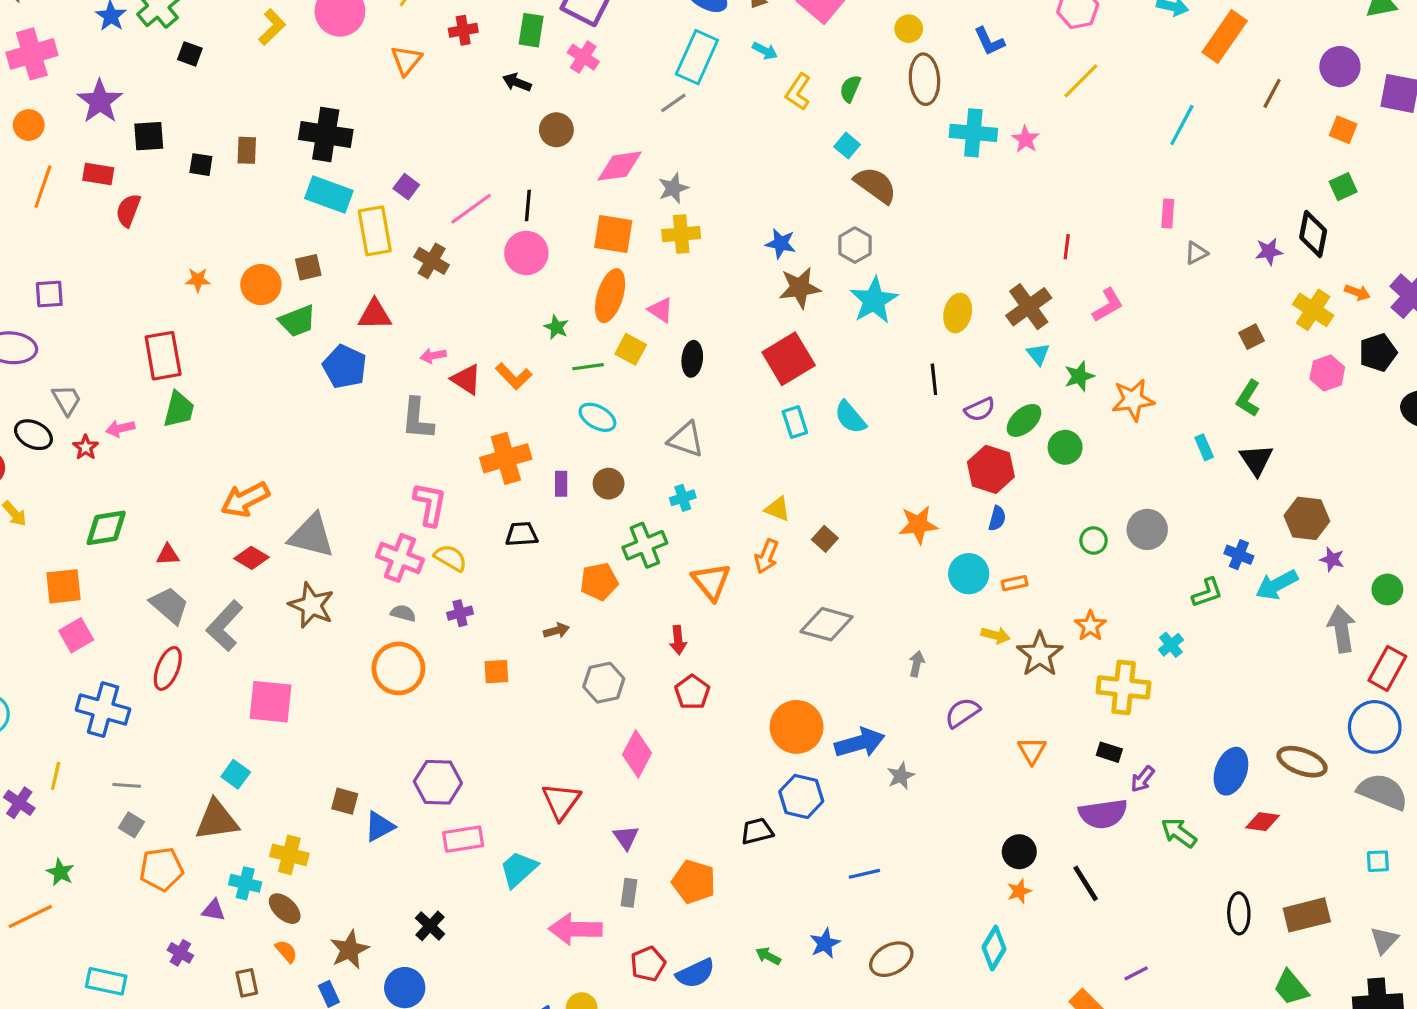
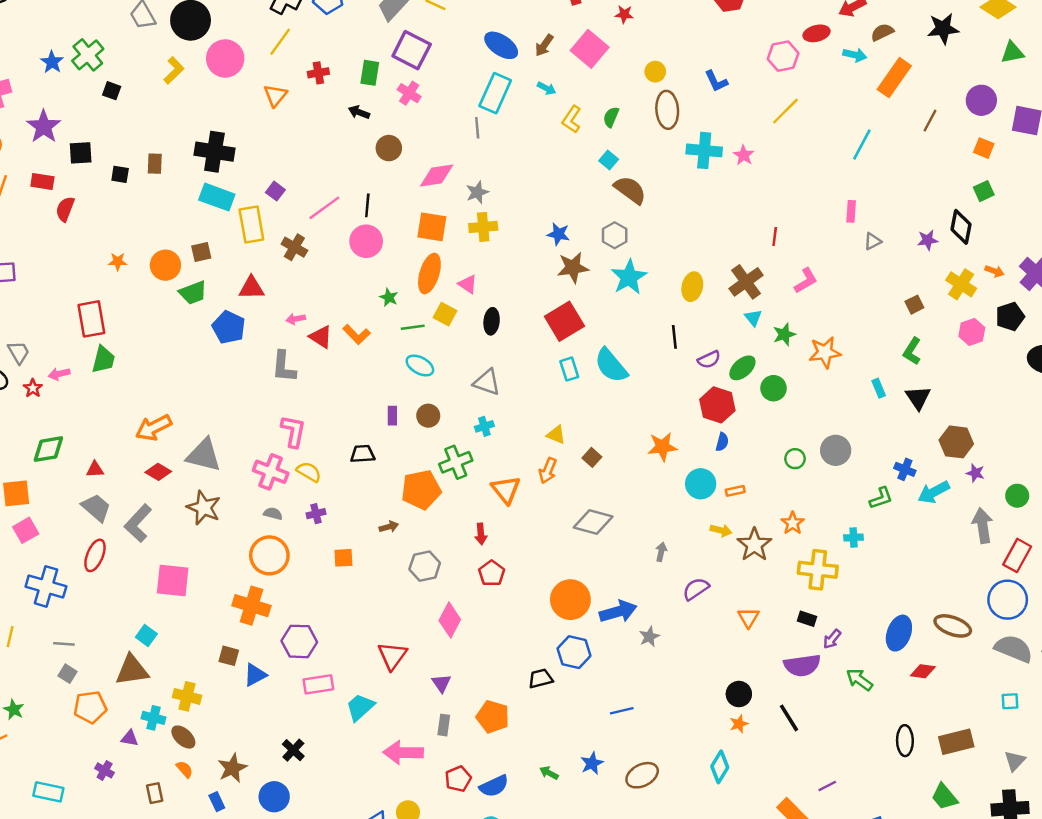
gray line: (673, 103) -> (477, 128), turned -60
cyan semicircle: (850, 417) -> (611, 365), size x1.4
orange cross: (506, 458) -> (251, 606), moved, turned 33
orange pentagon: (599, 582) -> (421, 490), size x1.4
cyan cross: (1171, 645) -> (854, 538), turned 36

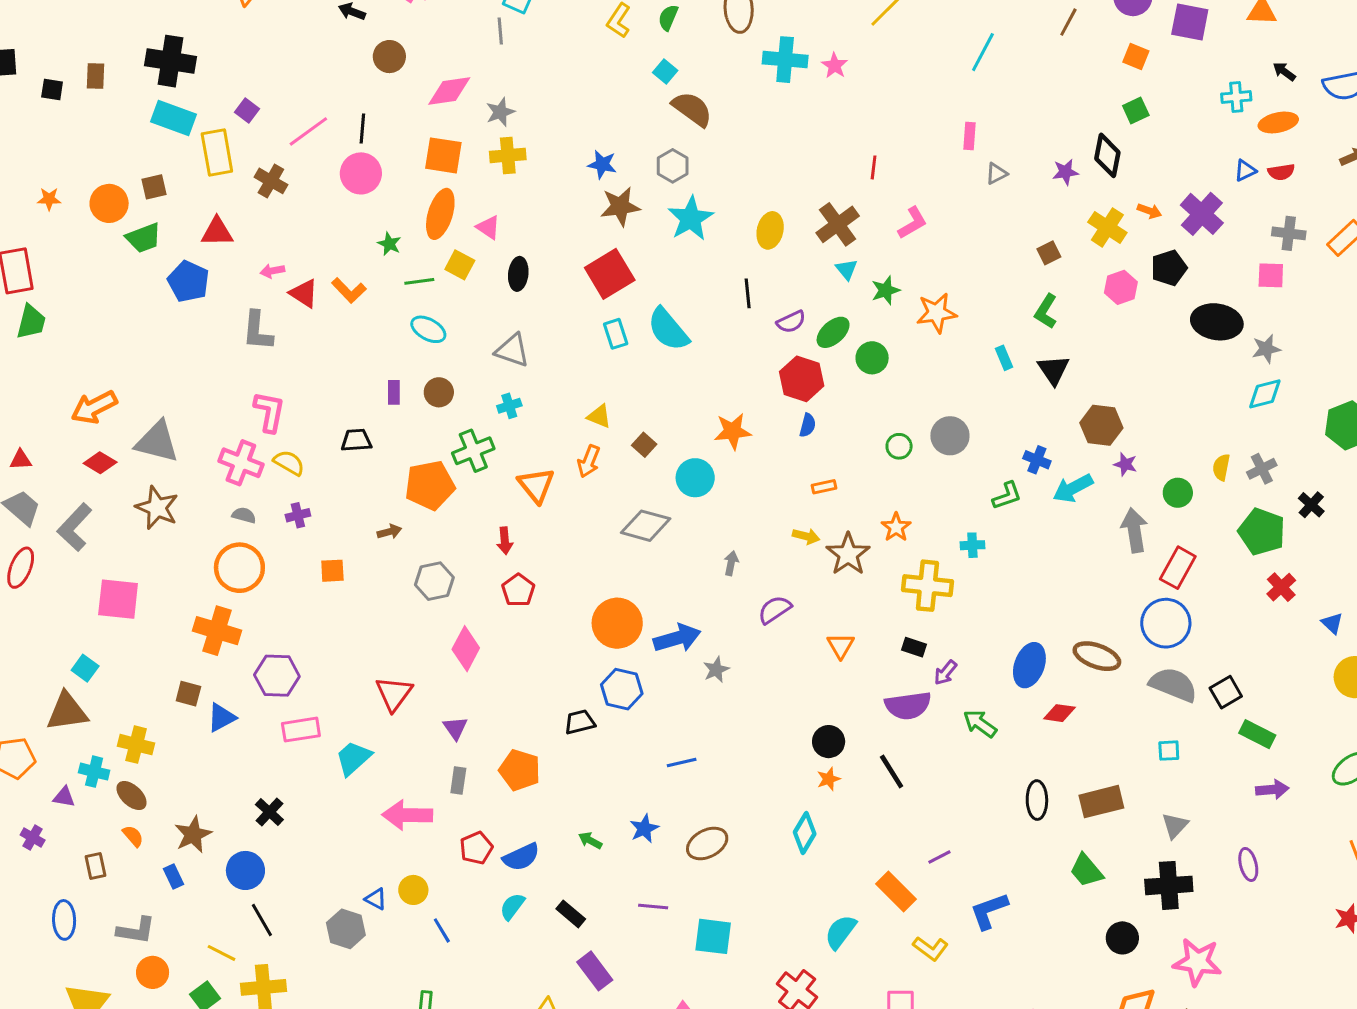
cyan circle: (701, 484) -> (695, 478), moved

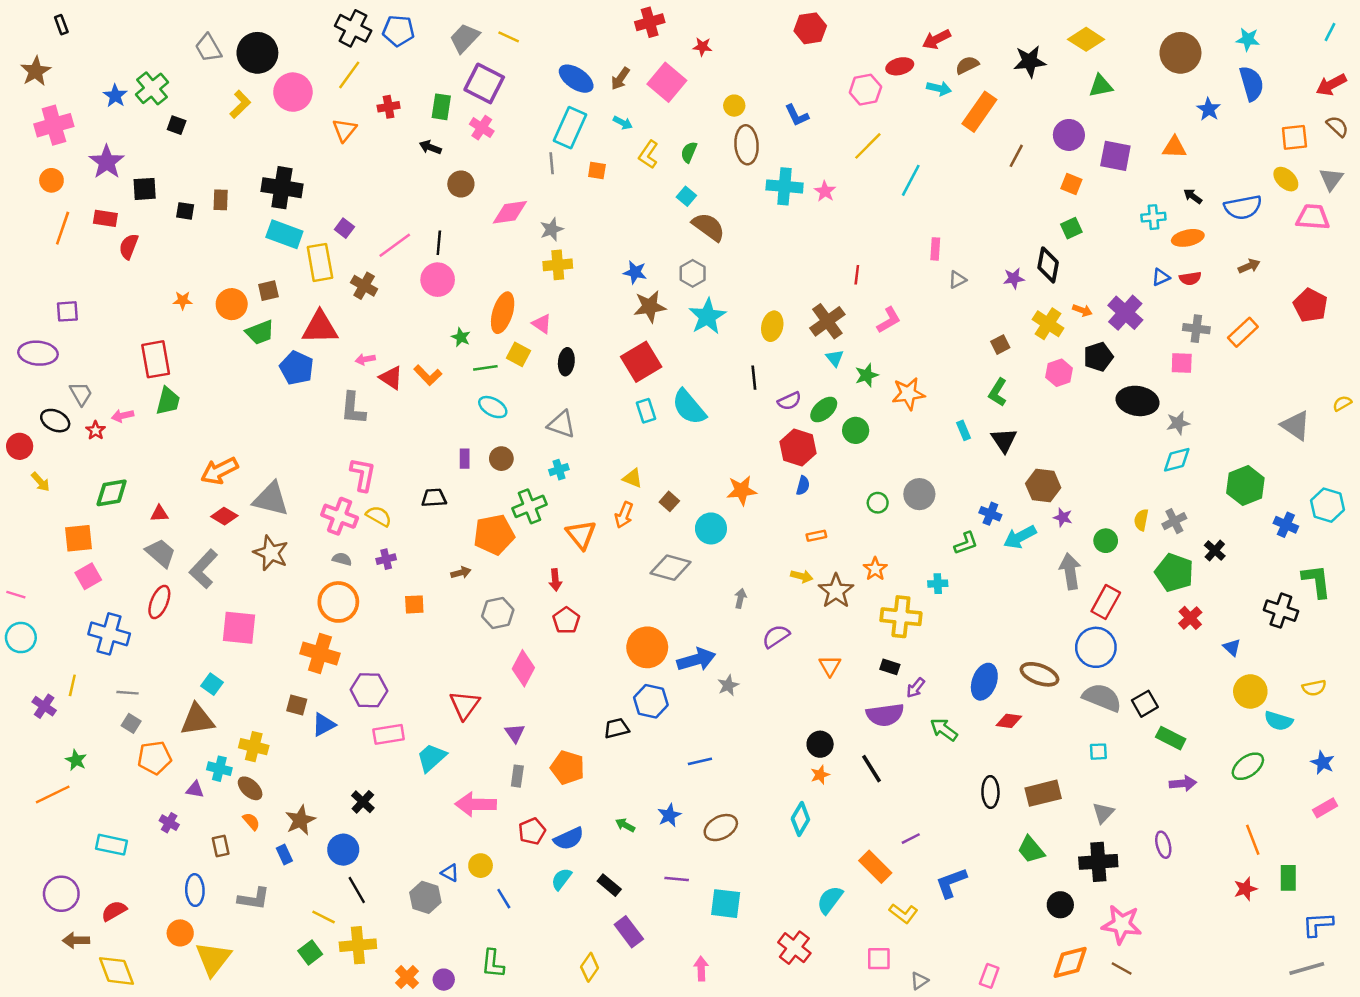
cyan line: (983, 52) -> (911, 180), moved
orange square: (443, 155) -> (597, 171), moved, size x0.6
red triangle: (217, 232) -> (320, 327), size x1.4
orange circle: (153, 972) -> (180, 933), moved

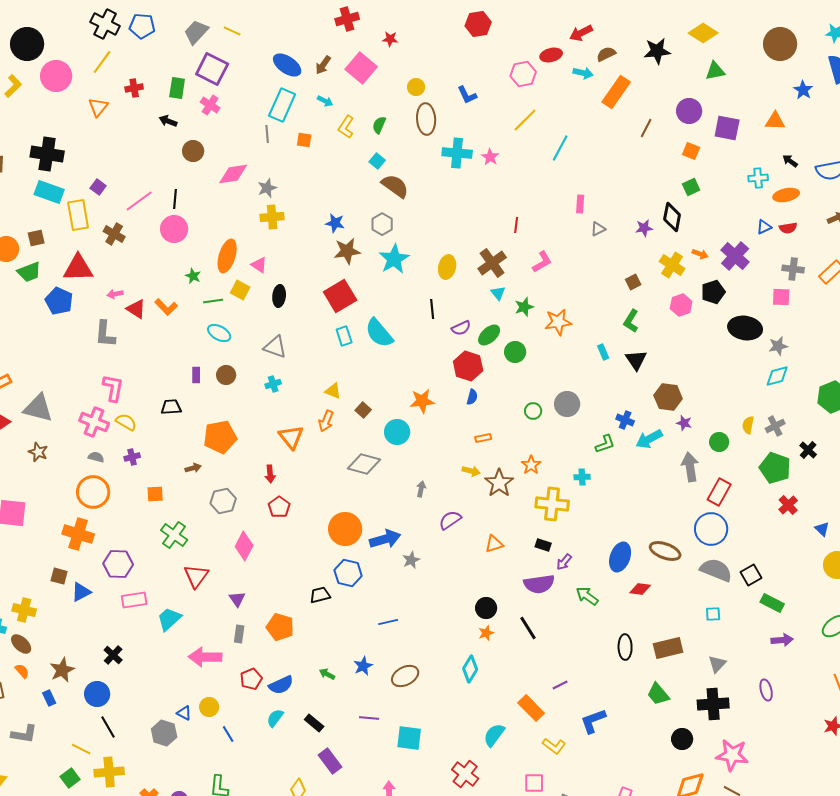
green cross: (530, 506) -> (174, 535), moved, turned -32
brown star: (271, 553) -> (38, 452), size x0.7
orange triangle: (830, 666) -> (494, 544), turned 42

